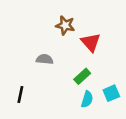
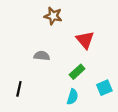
brown star: (65, 25) -> (53, 16), moved
cyan semicircle: (87, 99) -> (72, 97), moved

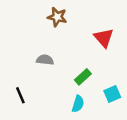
red triangle: (85, 40) -> (104, 38), moved
black line: (19, 89) -> (20, 95), turned -35

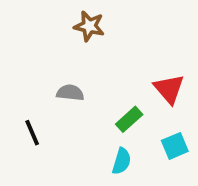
red triangle: (104, 38) -> (169, 89), moved
black line: (20, 95) -> (32, 133), moved

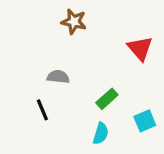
red triangle: (169, 89) -> (140, 48), moved
black line: (32, 133) -> (42, 110), moved

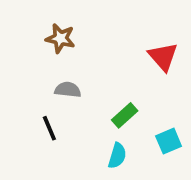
brown star: (74, 22) -> (60, 38), moved

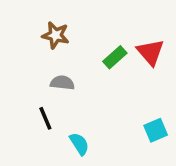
green rectangle: (125, 115) -> (115, 57), moved
cyan semicircle: (117, 156) -> (79, 144), moved, turned -50

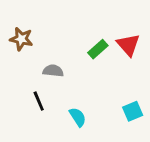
brown star: (56, 35) -> (21, 39), moved
cyan semicircle: (79, 144) -> (78, 117), moved

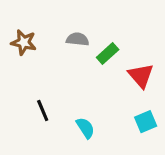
red triangle: (128, 45) -> (141, 76), moved
gray semicircle: (53, 71) -> (78, 39), moved

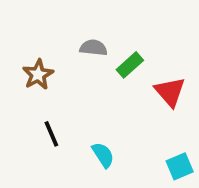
brown star: (24, 42) -> (38, 75), moved, turned 30
cyan square: (146, 122) -> (180, 166), moved

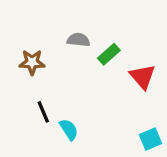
brown star: (38, 75) -> (32, 62), turned 30
cyan semicircle: (103, 155) -> (69, 129), moved

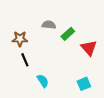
black line: (43, 112) -> (25, 60), moved
cyan square: (151, 139) -> (84, 84), moved

